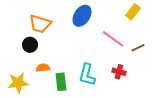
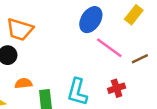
blue ellipse: (82, 16) -> (91, 20), moved
red cross: (119, 72) -> (117, 88), turned -32

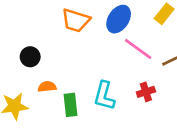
orange trapezoid: (20, 29) -> (76, 20), moved

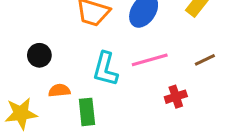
pink line: (138, 49) -> (150, 60), moved, turned -52
cyan L-shape: (104, 96) -> (105, 69), moved

